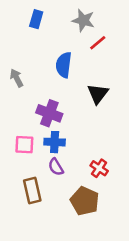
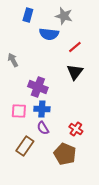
red line: (98, 43) -> (75, 47), moved
blue semicircle: (64, 65) -> (49, 34), moved, turned -90
brown rectangle: (32, 191) -> (25, 146), turned 48

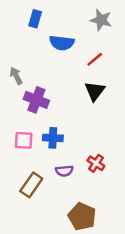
gray star: (64, 16) -> (101, 20), moved
purple cross: (38, 87) -> (36, 100), moved
purple semicircle: (43, 128) -> (64, 171), moved, turned -64
brown pentagon: (65, 154) -> (82, 217), moved

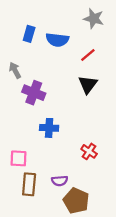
blue rectangle: (35, 19) -> (29, 34), moved
pink square: (24, 140) -> (18, 158), moved
purple semicircle: (64, 171) -> (60, 181), moved
brown rectangle: (31, 185) -> (29, 184), moved, turned -30

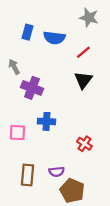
pink square: (18, 158) -> (17, 133), moved

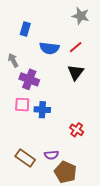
blue semicircle: (54, 38) -> (49, 48), moved
pink square: (17, 133) -> (22, 105), moved
brown rectangle: (28, 175) -> (25, 158), turned -60

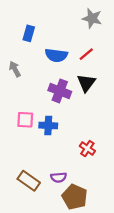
purple cross: (29, 79) -> (60, 91), moved

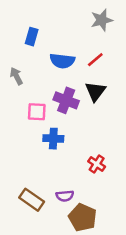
gray star: (92, 18) -> (102, 20), turned -30
pink square: (25, 120) -> (37, 112), moved

